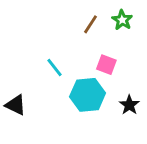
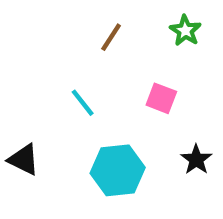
brown line: (90, 24) -> (111, 37), moved
cyan hexagon: (88, 95) -> (118, 170), moved

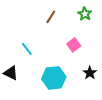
pink square: (161, 98) -> (74, 45), turned 32
cyan line: (83, 103) -> (27, 49), moved

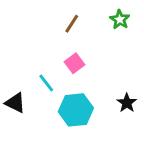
pink square: (74, 45) -> (75, 63), moved
cyan line: (27, 49) -> (46, 83), moved

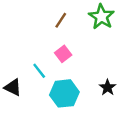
green star: (120, 19) -> (102, 17), size x1.5

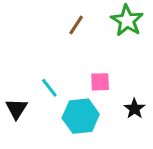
pink square: (63, 54) -> (100, 82), moved, turned 35
black triangle: (13, 87) -> (16, 109), turned 36

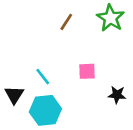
black star: (134, 109) -> (117, 95), turned -30
cyan hexagon: (81, 116) -> (45, 110), moved

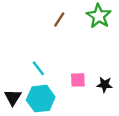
pink square: (87, 71) -> (78, 80), moved
black triangle: (14, 95) -> (13, 97), moved

